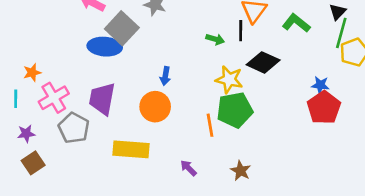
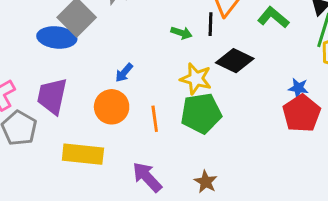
blue arrow: (165, 76) -> (124, 73), turned 30
orange line: (210, 125) -> (155, 119), moved
purple arrow: (188, 168) -> (147, 177), size x1.6

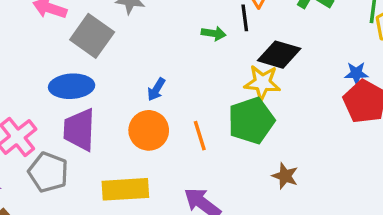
blue ellipse: (57, 37) -> (72, 86), moved
yellow star: (196, 79) -> (262, 83), moved
brown star: (206, 182) -> (285, 176), moved

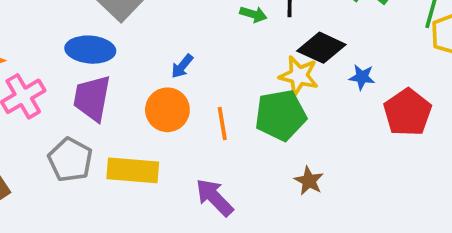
blue star: (356, 73) -> (362, 77), moved
gray pentagon: (48, 172) -> (70, 160), moved

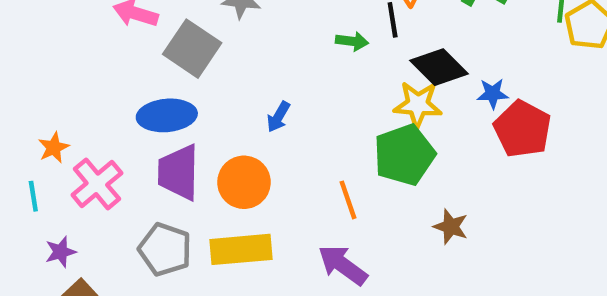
black diamond: (321, 48) -> (439, 67), turned 30
orange circle: (167, 110) -> (244, 182), moved
red pentagon: (408, 112) -> (522, 129), moved
orange line: (222, 124) -> (348, 200), moved

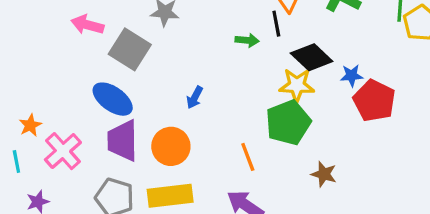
blue ellipse: (167, 115) -> (113, 99), turned 42

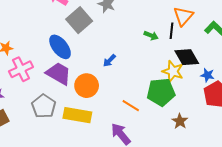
purple trapezoid: (123, 141) -> (59, 74), turned 104
orange line: (248, 157) -> (131, 106), turned -54
brown star: (324, 174) -> (180, 121), moved

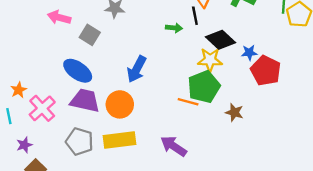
gray square: (79, 20) -> (90, 35), size x0.7
blue arrow: (109, 61) -> (137, 69), size x1.6
orange line: (131, 106) -> (188, 102), moved

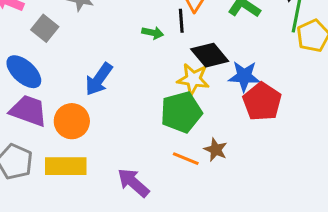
blue star: (249, 53) -> (244, 76), size x1.5
orange line: (188, 102) -> (186, 159), moved

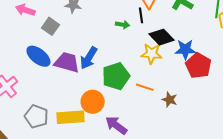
purple trapezoid: (28, 111) -> (67, 62), moved
green pentagon: (181, 112) -> (116, 76), moved
orange circle: (72, 121) -> (93, 102), moved
orange line: (186, 159) -> (145, 87), moved

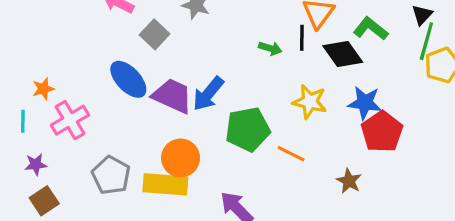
black diamond: (161, 37) -> (343, 54), moved
brown star: (170, 100) -> (349, 181), moved
orange circle: (93, 102) -> (181, 158), moved

